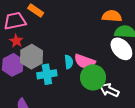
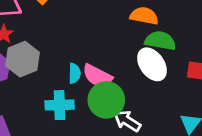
cyan cross: (47, 74) -> (60, 105), moved

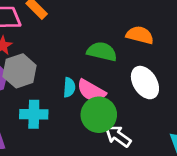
green semicircle: (160, 41) -> (102, 52), moved
cyan cross: (60, 105) -> (34, 114), moved

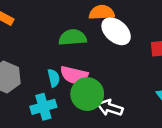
white ellipse: (145, 83) -> (116, 31), moved
cyan cross: (34, 114) -> (43, 107), moved

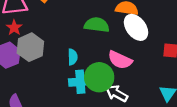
pink semicircle: (74, 75) -> (120, 60), moved
cyan cross: (43, 107) -> (80, 82), moved

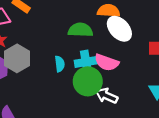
cyan cross: (80, 82) -> (86, 62), moved

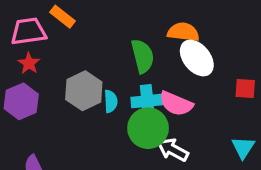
green semicircle: (80, 30) -> (143, 56), turned 70
gray hexagon: (17, 58) -> (84, 91), moved

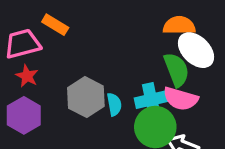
green semicircle: (143, 56) -> (176, 70), moved

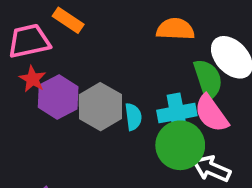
orange semicircle: (179, 25) -> (175, 29), moved
pink semicircle: (181, 99) -> (211, 113), turned 36
purple hexagon: (24, 115) -> (58, 97), moved

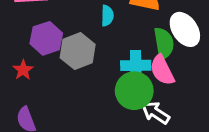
red star: (33, 79) -> (23, 70), moved
cyan semicircle: (133, 117) -> (107, 16), moved

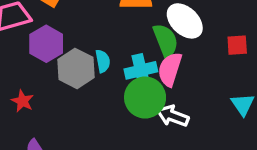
cyan semicircle: (107, 16) -> (103, 61), moved
purple hexagon: (46, 38) -> (46, 44), moved
pink semicircle: (162, 70) -> (170, 69), turned 56

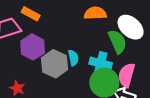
pink semicircle: (170, 69) -> (126, 75), moved
cyan cross: (141, 70) -> (101, 63), turned 30

